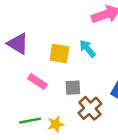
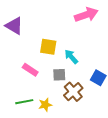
purple triangle: (18, 44) -> (14, 26), moved
cyan arrow: (87, 49) -> (71, 57), moved

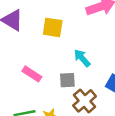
yellow square: (48, 47) -> (53, 27), moved

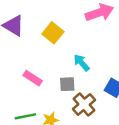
yellow square: (53, 27) -> (53, 33), turned 30

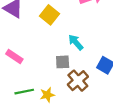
pink rectangle: (33, 78) -> (14, 56), moved

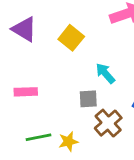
pink rectangle: (14, 56) -> (26, 92), turned -35

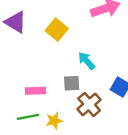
pink rectangle: (26, 92) -> (35, 91), moved

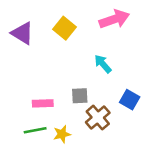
yellow square: (57, 30) -> (64, 28), moved
cyan arrow: (87, 61) -> (103, 64), moved

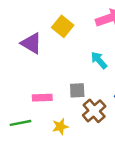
purple triangle: (22, 33) -> (31, 43), moved
green line: (35, 130) -> (20, 123), moved

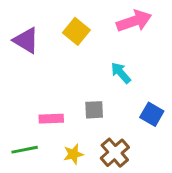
purple triangle: (31, 43) -> (26, 40), moved
brown cross: (94, 111) -> (115, 153), moved

